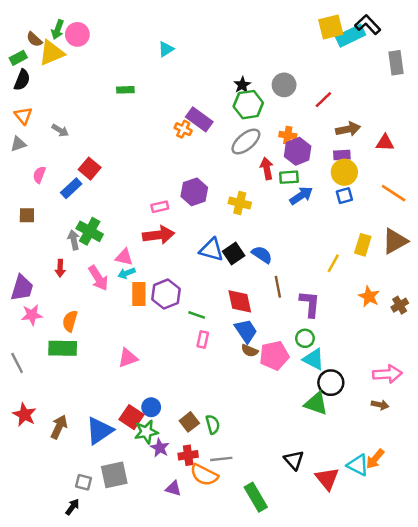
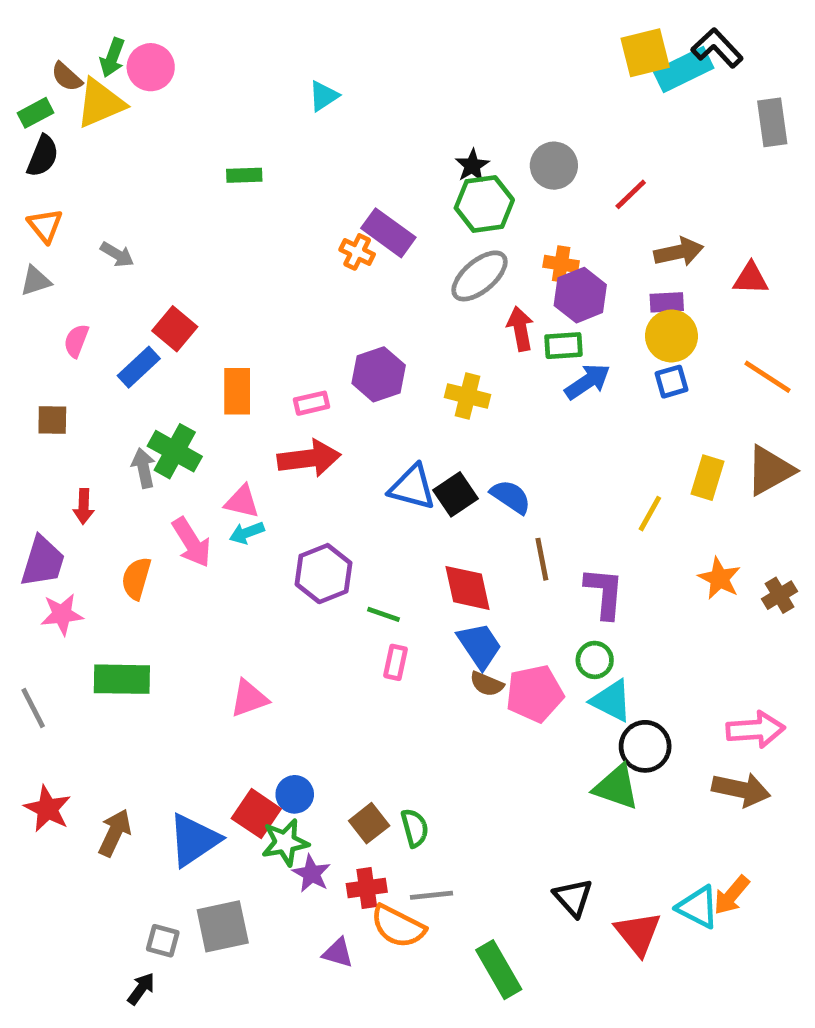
red arrow: (60, 268) -> (84, 506), moved
orange rectangle: (139, 294) -> (237, 391), moved
orange semicircle: (70, 321) -> (136, 578), moved
brown arrow: (380, 405) -> (741, 790), size x1.6

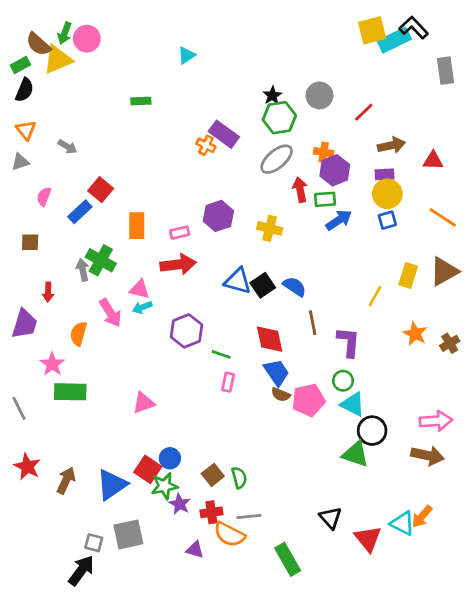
brown semicircle: (67, 77) -> (38, 44), size x1.4
pink star: (62, 614) -> (52, 364), moved, turned -30
black arrow: (141, 989) -> (81, 570), size x1.6

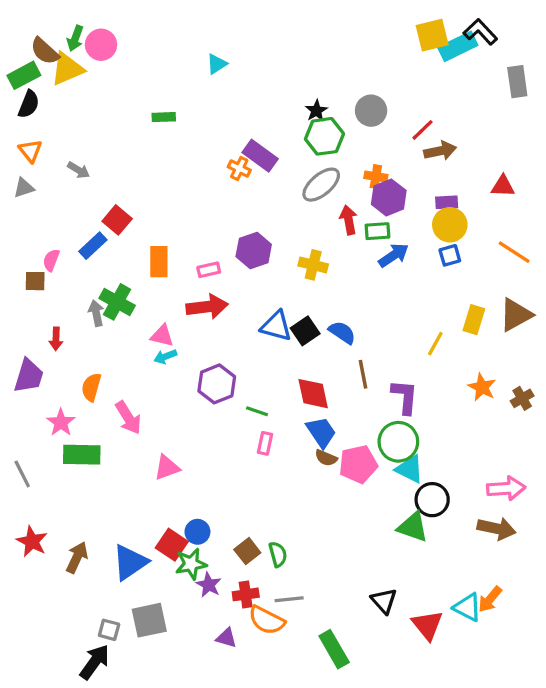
green rectangle: (20, 65) -> (24, 75), size x1.4
brown arrow: (391, 145) -> (440, 151), moved
pink semicircle: (44, 197) -> (51, 260), moved
pink arrow: (110, 313) -> (128, 418), moved
green circle: (343, 381) -> (398, 442), size x1.6

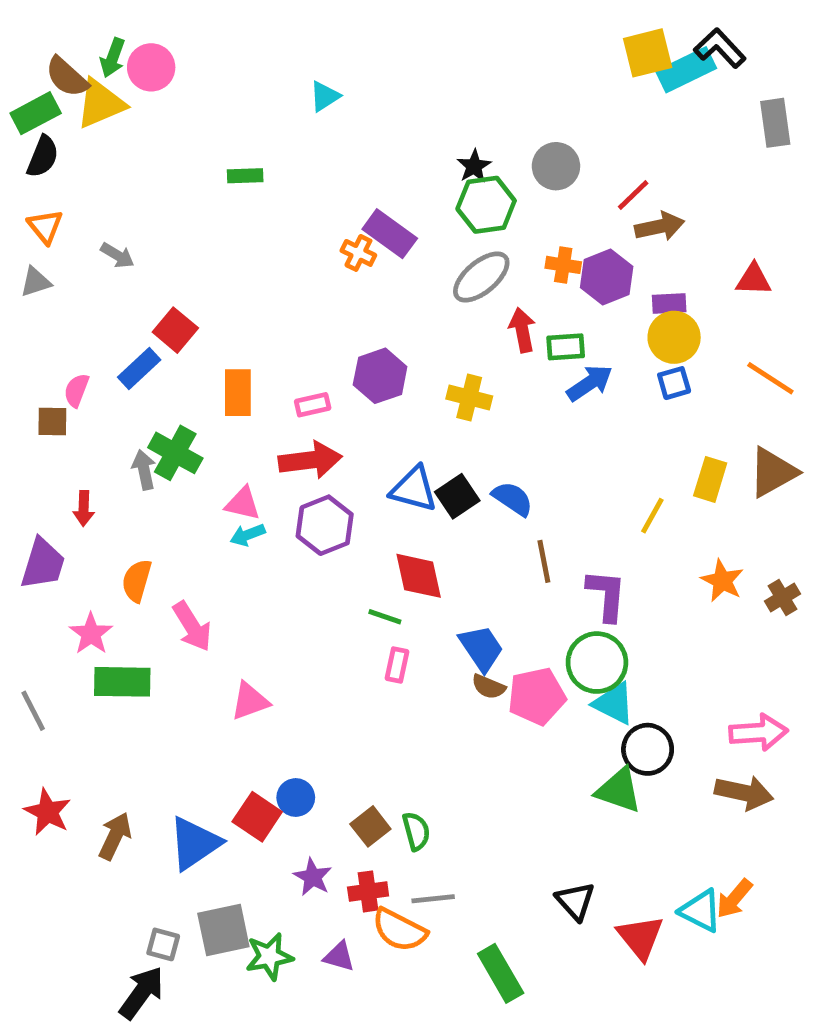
purple hexagon: (389, 197) -> (607, 277), moved
purple hexagon: (217, 384) -> (325, 525), moved
red diamond: (313, 394) -> (419, 576), moved
green star: (191, 564) -> (269, 957), moved

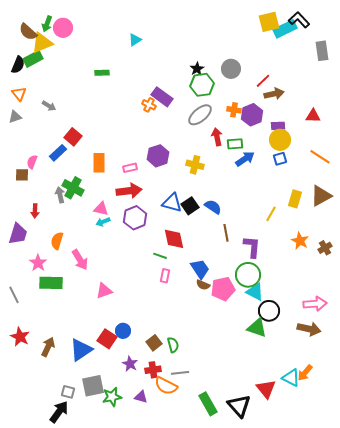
green rectangle: (36, 113) -> (33, 59), moved
black triangle: (575, 901) -> (239, 406), moved, size x1.4

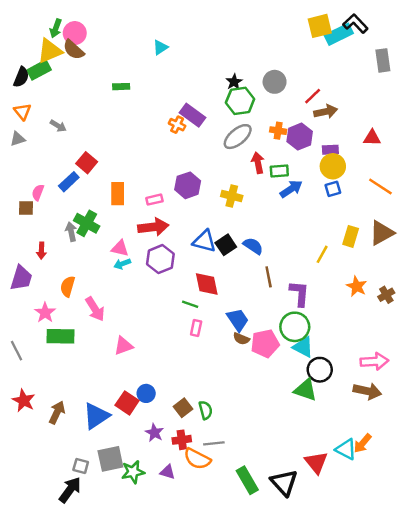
brown semicircle: (28, 32) -> (74, 50), moved

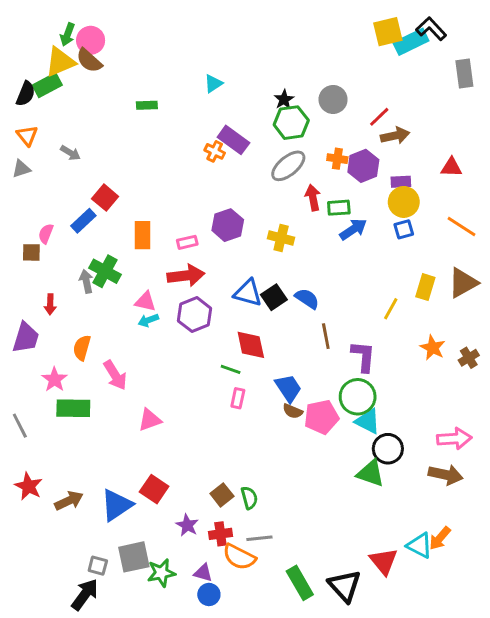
cyan triangle: (160, 47) -> (213, 84), moved
blue circle: (146, 393) -> (209, 594), moved
brown arrow: (57, 412) -> (69, 501), turned 40

